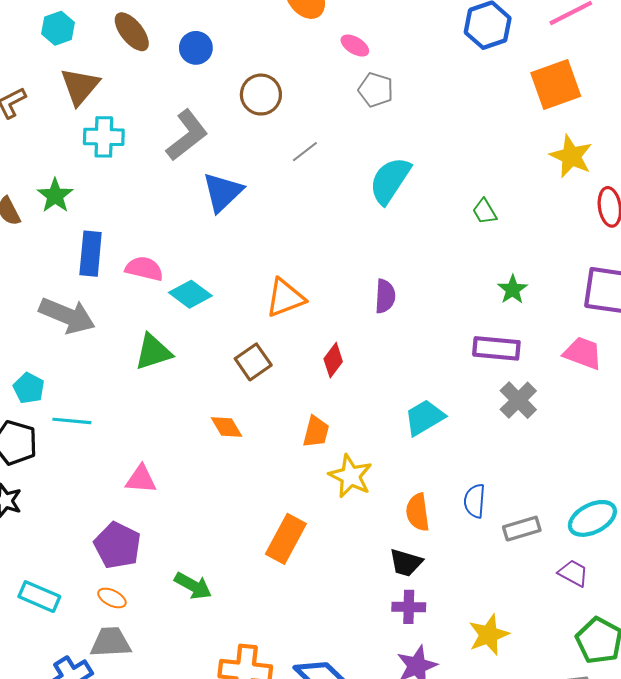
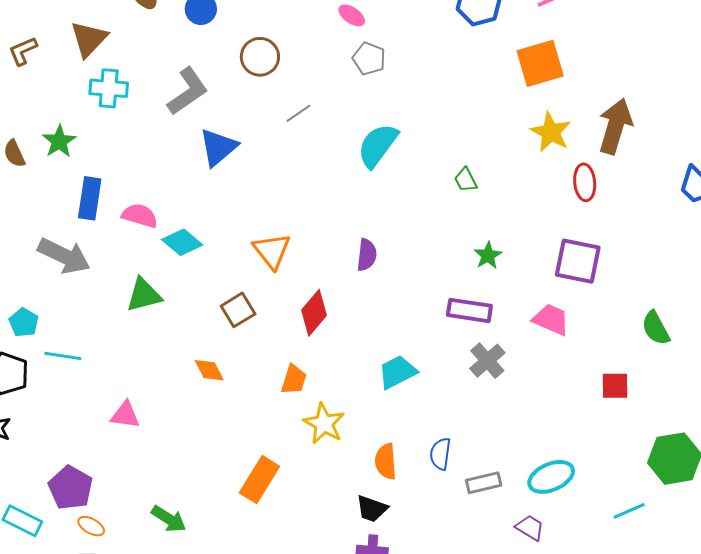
orange triangle: (285, 298) -> (272, 251), turned -51
red diamond: (333, 360) -> (314, 313), size x1.4
purple pentagon: (117, 545) -> (71, 488), moved

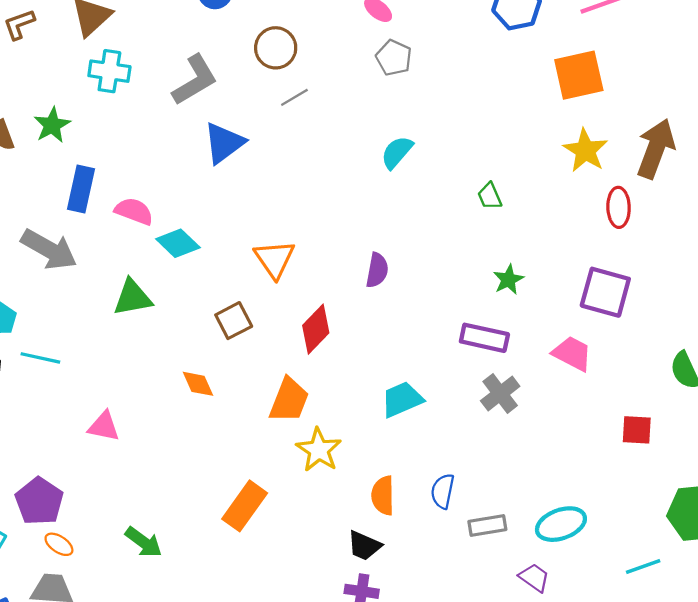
gray line: (298, 113) -> (294, 97), moved
cyan semicircle: (378, 145) -> (397, 152), size x0.7
orange trapezoid: (294, 380) -> (289, 400), size x1.4

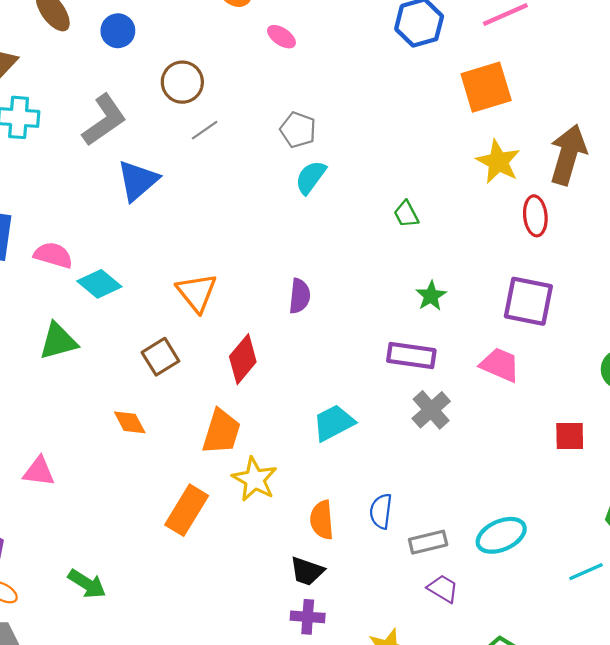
gray pentagon: (394, 58) -> (298, 130), moved
orange rectangle: (245, 506) -> (187, 510), moved
purple trapezoid: (534, 578) -> (443, 589), moved

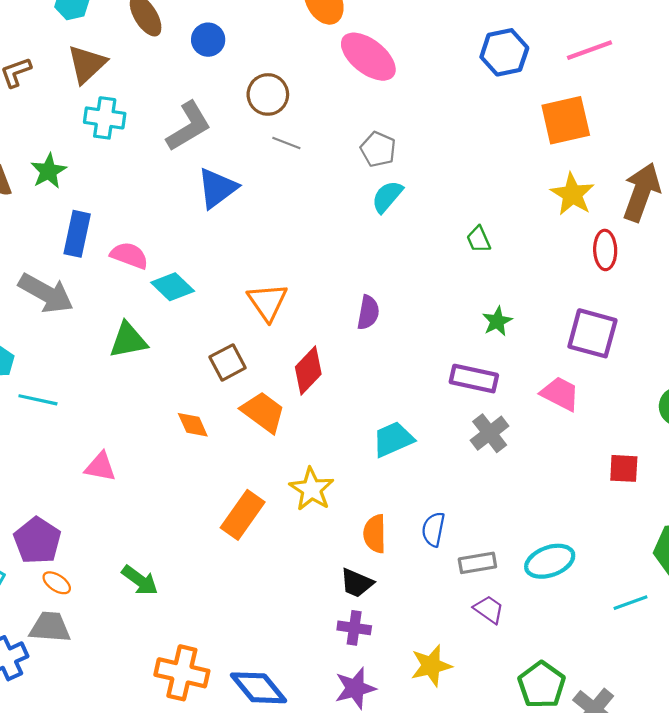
pink ellipse: (282, 37) -> (368, 57), size x2.0
gray line: (205, 130) -> (286, 143), turned 52
orange trapezoid: (221, 432) -> (263, 412), moved, turned -75

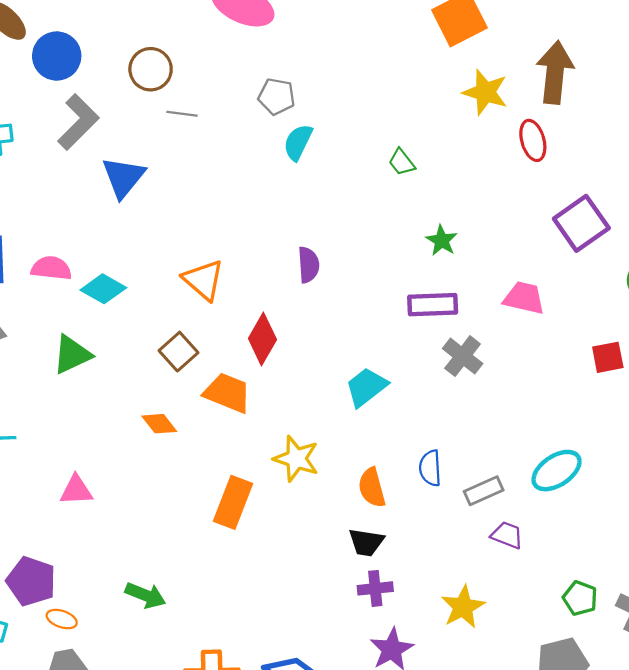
blue circle: (208, 40) -> (57, 56), moved, size x1.4
purple square: (592, 333) -> (581, 223), moved, turned -36
green pentagon: (542, 685) -> (580, 598), size x0.7

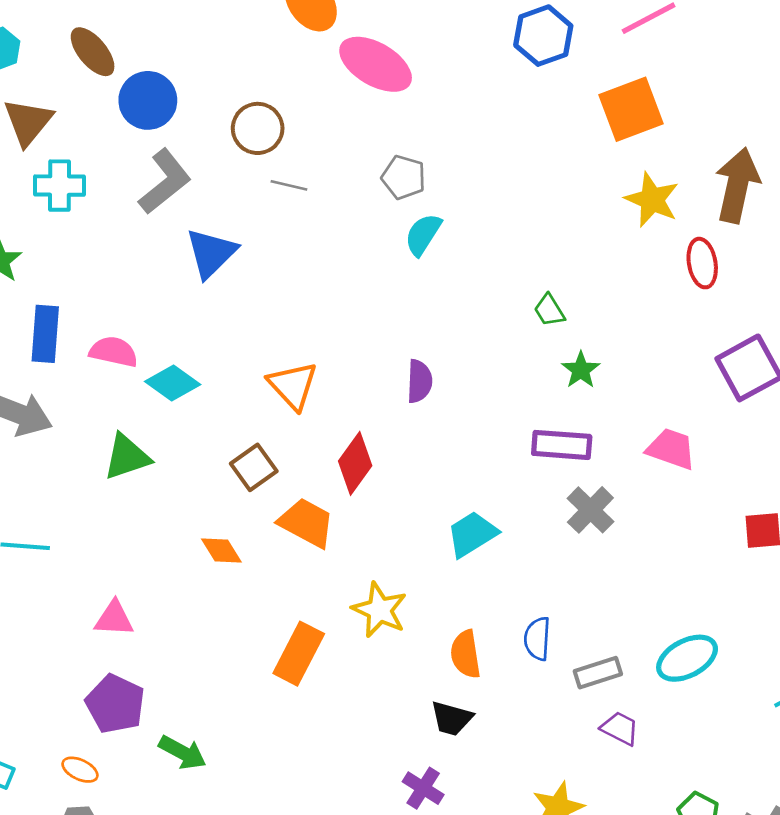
green trapezoid: (402, 162) -> (549, 310), moved
purple pentagon: (31, 581) -> (115, 704), moved
purple cross: (375, 588) -> (423, 788), moved, turned 32

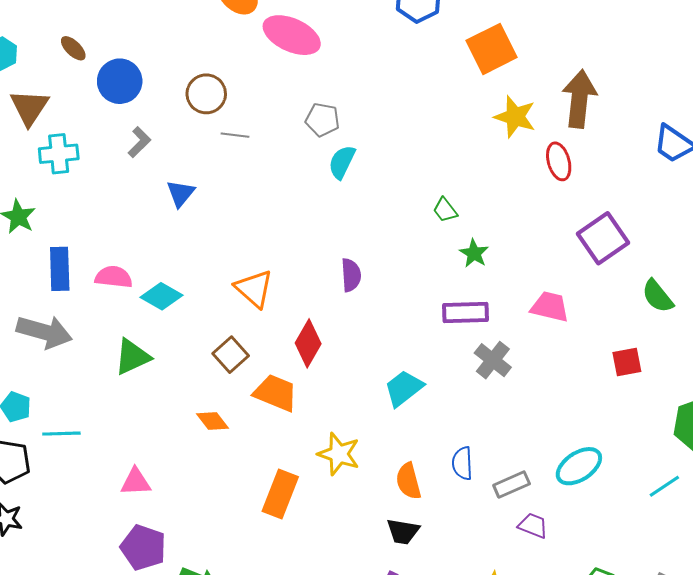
brown ellipse: (93, 52) -> (73, 48), size x0.7
gray L-shape: (165, 182) -> (139, 142), size x0.6
blue triangle: (211, 253) -> (181, 193), size x0.7

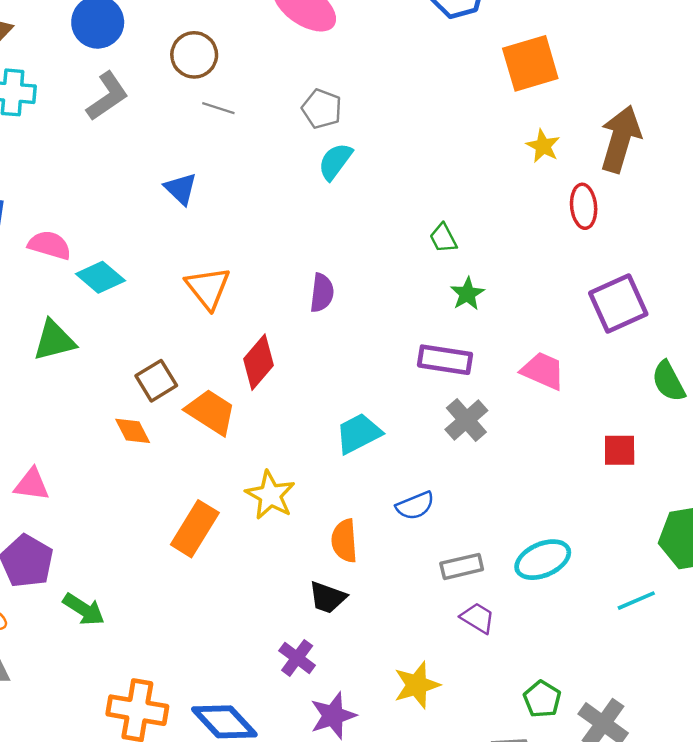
yellow star: (515, 117) -> (543, 146), size x0.7
gray L-shape: (139, 142) -> (107, 96), size x1.4
blue triangle: (181, 193) -> (181, 189), moved, turned -36
brown square: (231, 355) -> (156, 381), moved
blue semicircle: (462, 463) -> (415, 506), moved, turned -120

